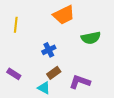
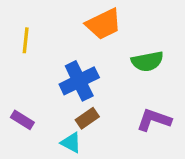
blue cross: (49, 50) -> (79, 81), size x1.6
purple L-shape: (80, 82) -> (154, 120), moved

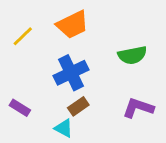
orange trapezoid: (104, 24) -> (72, 25), moved
yellow line: (26, 40) -> (23, 36), turned 40

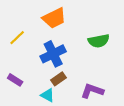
yellow line: (23, 36) -> (17, 38), moved
purple L-shape: (138, 108) -> (92, 91), moved

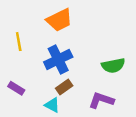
yellow line: (17, 38) -> (19, 42), turned -56
green semicircle: (99, 41) -> (113, 66), moved

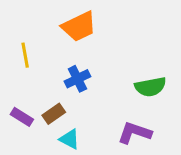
blue cross: (58, 60) -> (77, 79), size x0.7
brown rectangle: (64, 87) -> (54, 114), moved

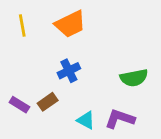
yellow line: (25, 55) -> (22, 25), moved
cyan triangle: (70, 139) -> (86, 120), moved

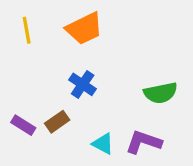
blue cross: (69, 71) -> (83, 84), turned -30

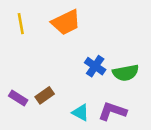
blue cross: (83, 84) -> (95, 66), moved

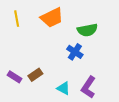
green semicircle: (126, 73) -> (87, 30), moved
purple L-shape: (112, 111) -> (88, 87), turned -75

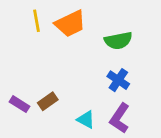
yellow line: (17, 19) -> (36, 21), moved
blue cross: (75, 52) -> (118, 80), moved

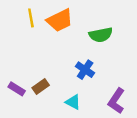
blue cross: (118, 80) -> (85, 70), moved
purple L-shape: (120, 118) -> (116, 101), moved

